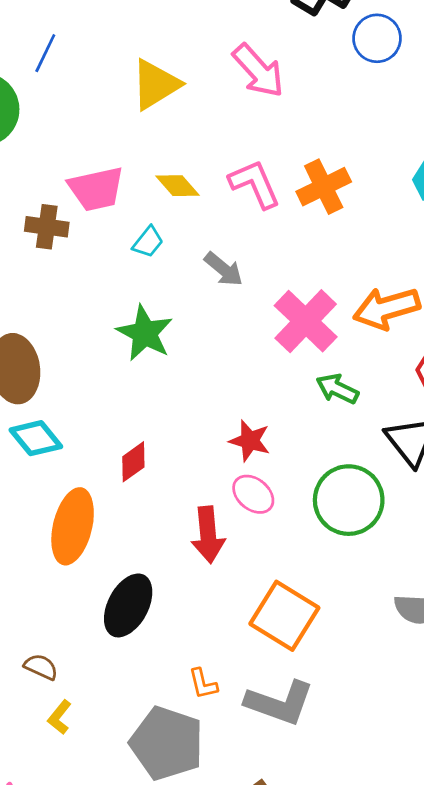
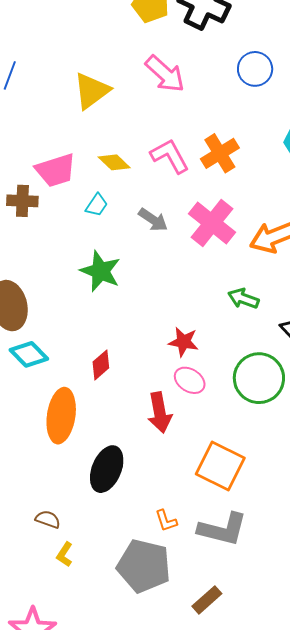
blue circle: (377, 38) -> (255, 69), moved
pink cross: (306, 321) -> (212, 223), moved

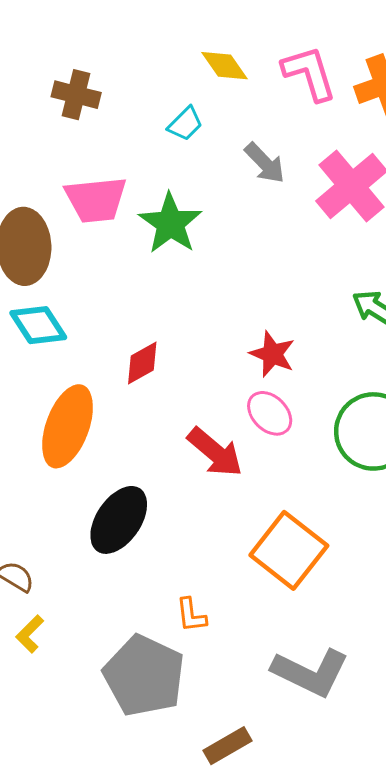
pink trapezoid: (56, 170) -> (96, 200), moved
red arrow: (160, 413) -> (215, 452), turned -51
gray L-shape: (223, 529) -> (311, 672), moved

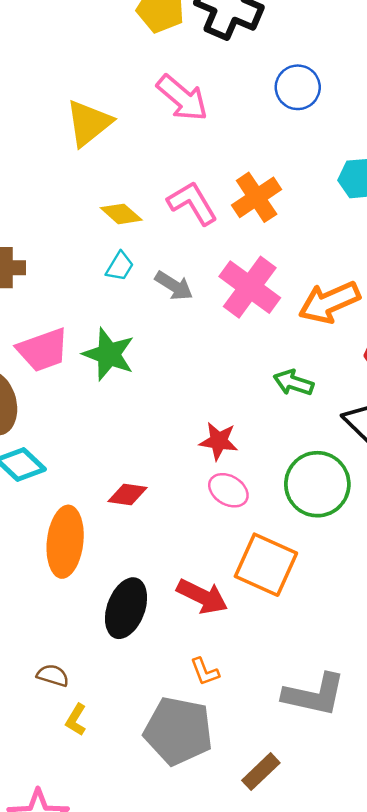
cyan trapezoid: (185, 124) -> (120, 266), moved
red diamond: (142, 363) -> (127, 494), moved, turned 51
red arrow: (215, 452) -> (202, 596), moved
orange square: (289, 550) -> (266, 565), moved

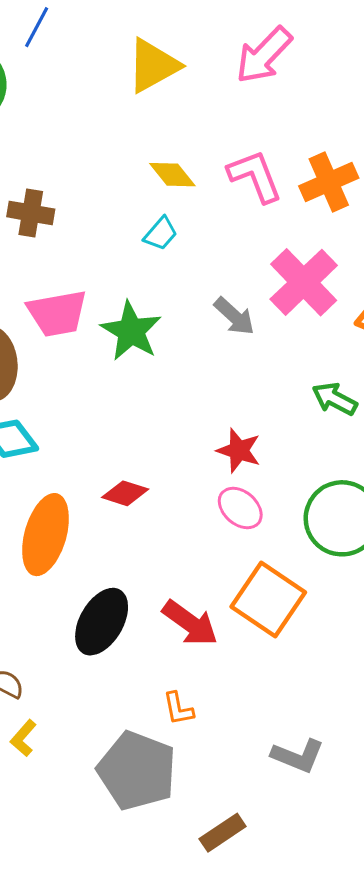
pink arrow: (182, 98) -> (264, 55), turned 84
gray arrow: (174, 286) -> (234, 316), moved
gray L-shape: (314, 695) -> (298, 756), size x0.7

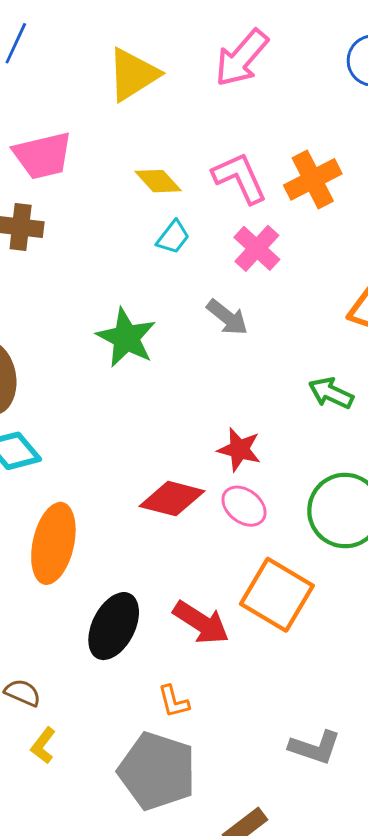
cyan trapezoid: (161, 234) -> (173, 237), moved
pink cross: (304, 282) -> (257, 248), moved, size x0.7
pink trapezoid: (57, 313) -> (43, 156), moved
red diamond: (125, 493) -> (172, 499), moved, size x1.4
orange L-shape: (178, 709) -> (173, 701), moved

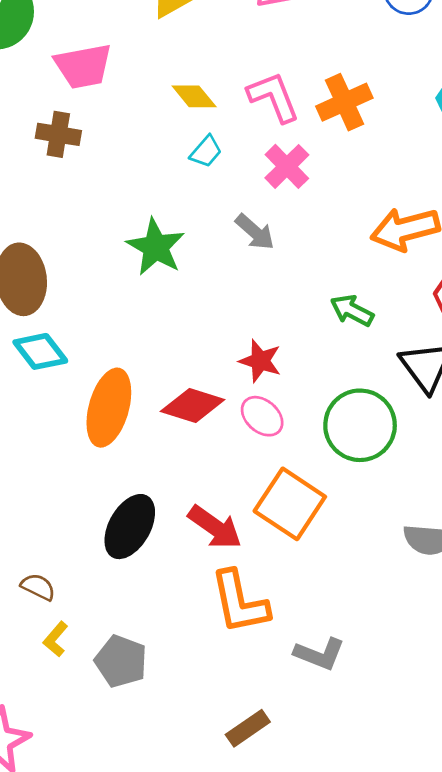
orange ellipse: (53, 543) -> (109, 408), moved
orange L-shape: (173, 701) -> (240, 602), moved, size x2.0
gray pentagon: (157, 771) -> (121, 661), moved, size x0.7

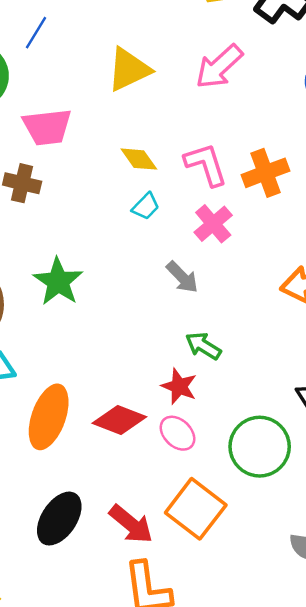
green star: (156, 247) -> (58, 282), moved
green arrow: (352, 310) -> (203, 346), moved

